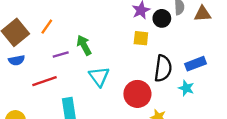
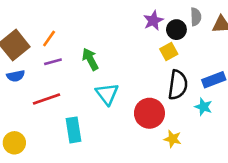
yellow square: (141, 38) -> (169, 51), moved, turned -35
purple line: (61, 54) -> (53, 62), moved

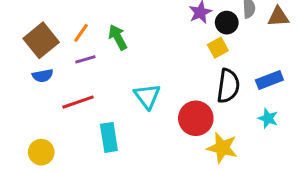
green arrow: (90, 59) -> (118, 37), moved
cyan star: (203, 107) -> (268, 118), moved
yellow star: (173, 139) -> (222, 148), size x1.5

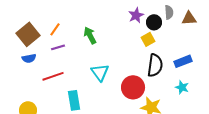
green arrow: (118, 37) -> (90, 35), moved

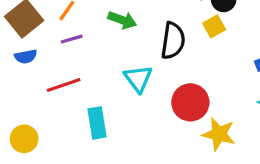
green arrow: (90, 35) -> (122, 20), turned 138
black semicircle: (155, 65) -> (173, 41), moved

